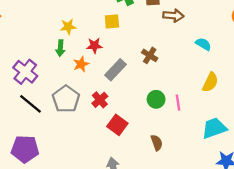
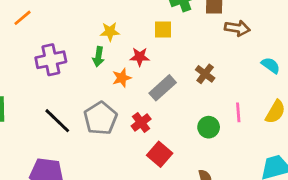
purple cross: (25, 72) -> (51, 60), moved, turned 35
pink line: (178, 103) -> (238, 112), moved

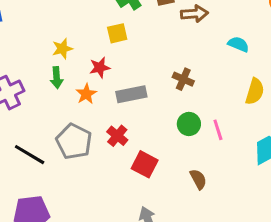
brown cross: (205, 74) -> (183, 79), moved
gray rectangle: (163, 88) -> (131, 94), turned 44
pink line: (238, 112) -> (218, 130), moved

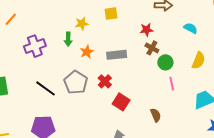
yellow star: (62, 49) -> (82, 24), moved
red star: (100, 67) -> (147, 30), moved
green circle: (189, 124) -> (165, 62), moved

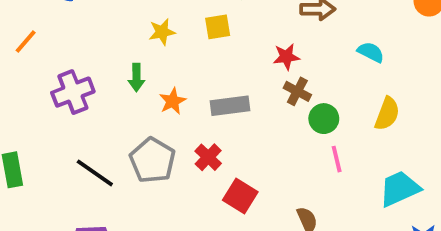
yellow star: (82, 24) -> (162, 32), moved

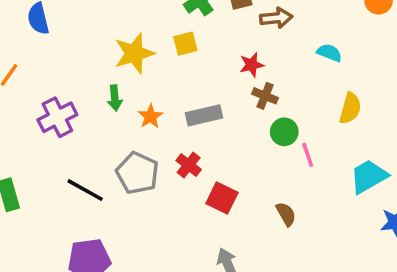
yellow star: (162, 32) -> (134, 53), size x1.6
green circle: (324, 119) -> (284, 132), moved

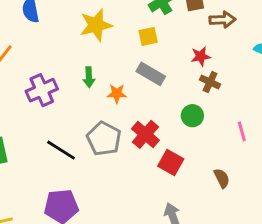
yellow star: (134, 53) -> (96, 25), moved
gray rectangle: (204, 115) -> (151, 74), moved, turned 40
orange star: (150, 116) -> (117, 94), turned 30
green circle: (284, 132) -> (192, 116), moved
red cross: (189, 165) -> (145, 134), size x1.4

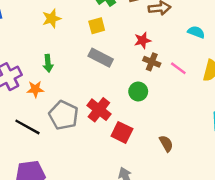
yellow star: (96, 25) -> (52, 19), size x0.7
orange star: (117, 94) -> (35, 89), moved
pink line: (242, 131) -> (178, 68), moved, turned -35

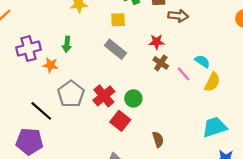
cyan semicircle: (196, 32) -> (202, 61), moved
green circle: (138, 91) -> (133, 98), moved
black line: (27, 127) -> (41, 111), moved

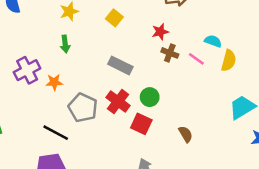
yellow square: (118, 20) -> (114, 18), turned -35
green arrow: (67, 44) -> (65, 44), moved
gray rectangle: (116, 49) -> (120, 65), moved

